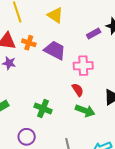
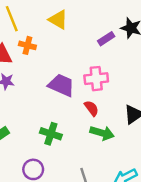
orange cross: (29, 43) -> (27, 45), moved
purple trapezoid: (55, 50) -> (61, 85), moved

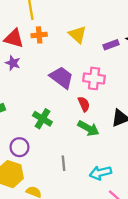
yellow triangle: (58, 20) -> (77, 35), moved
orange cross: (27, 45) -> (39, 35), turned -32

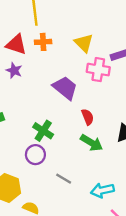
pink cross: (94, 78) -> (98, 70), moved
purple circle: (19, 147) -> (35, 155), moved
gray line: (63, 163) -> (64, 179), turned -56

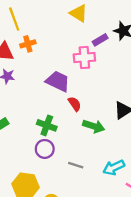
yellow triangle: (84, 43) -> (79, 13), moved
red semicircle: (88, 117) -> (75, 104), moved

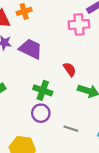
purple trapezoid: (58, 81) -> (31, 49), moved

